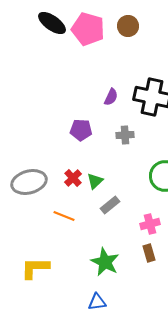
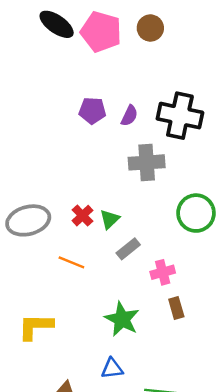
purple pentagon: (81, 130) -> (92, 111), moved
gray cross: (125, 135) -> (147, 162), size x1.6
pink cross: (150, 224) -> (163, 272), moved

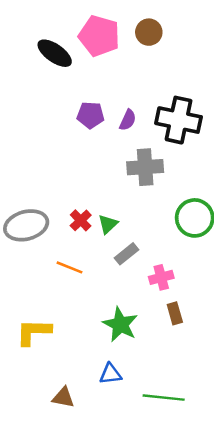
black ellipse: (57, 24) -> (55, 53), moved

